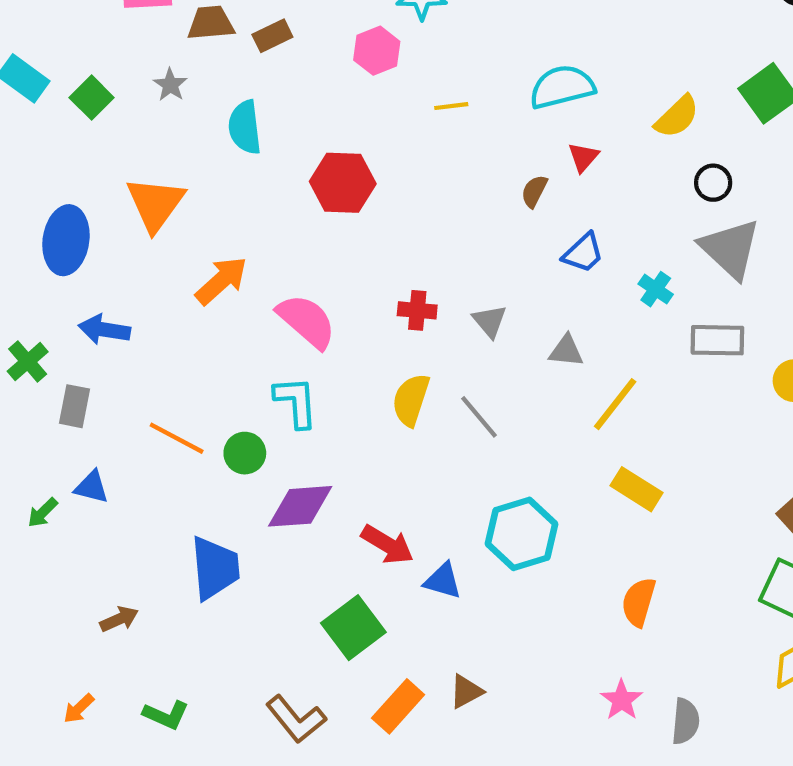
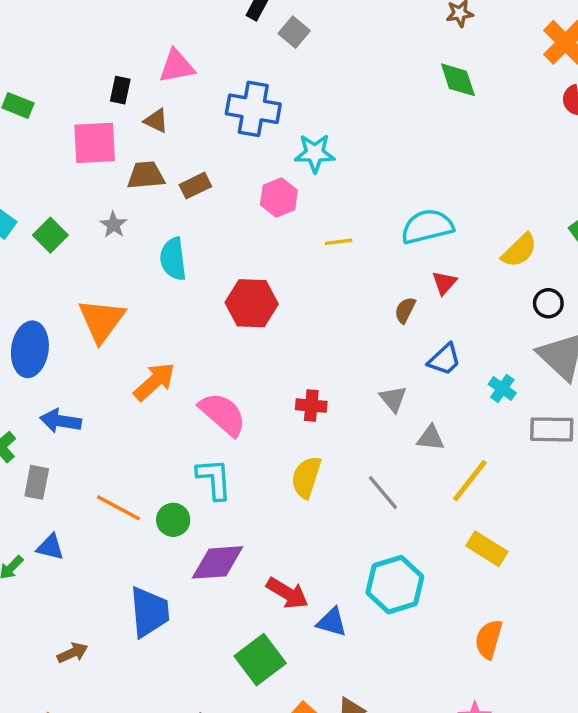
gray triangle: (490, 321) -> (393, 399), moved
gray line: (479, 417) -> (383, 493), moved

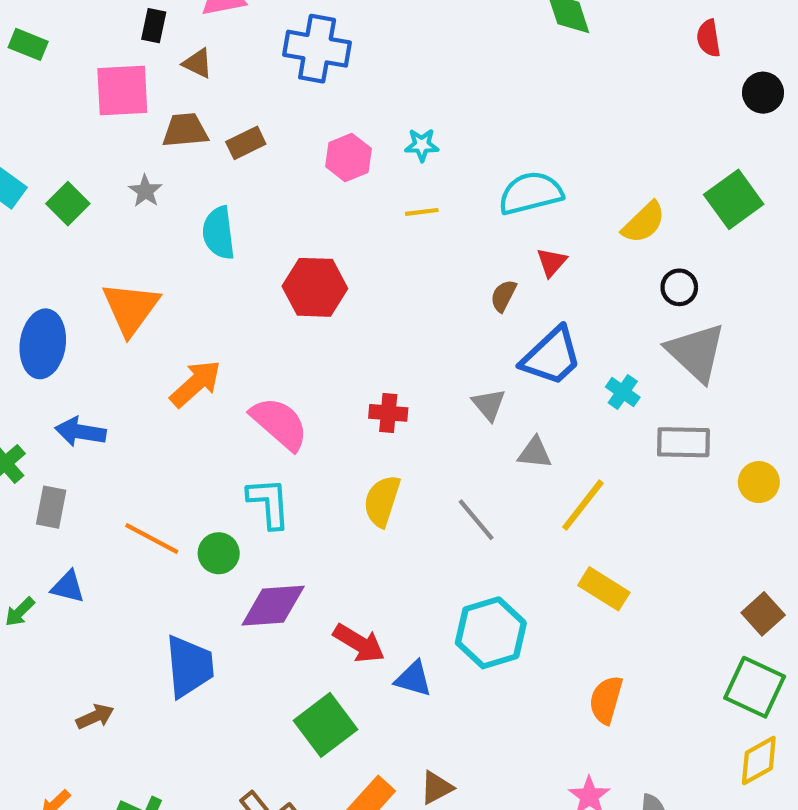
cyan star: (315, 153) -> (422, 145), moved, size x0.7
blue trapezoid: (444, 360) -> (552, 356), size x1.5

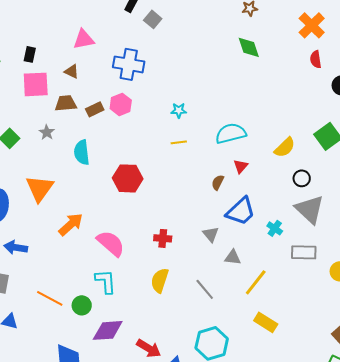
black rectangle: (154, 26) -> (30, 54), moved
pink hexagon: (348, 158) -> (121, 104), moved

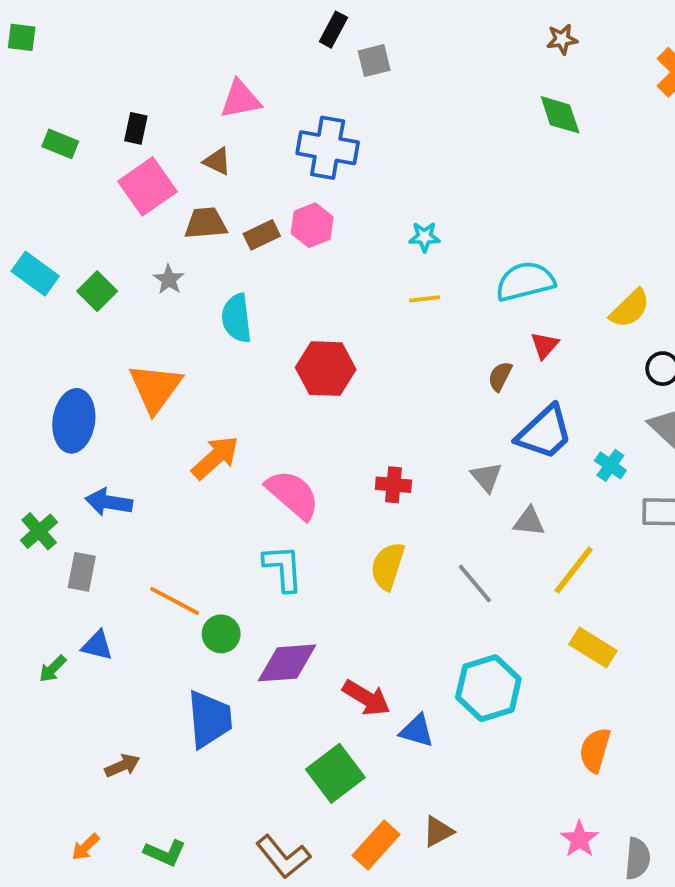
gray square: (153, 19) -> (374, 61), turned 36
pink square: (36, 84) -> (147, 186), turned -32
green circle: (82, 305) -> (221, 634), moved

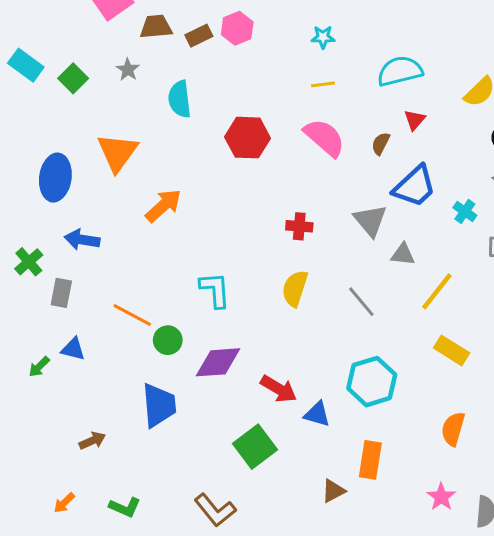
gray triangle: (486, 477) -> (370, 220), size x1.4
pink semicircle: (293, 494) -> (324, 138), moved
orange rectangle: (376, 845) -> (370, 460), moved, turned -33

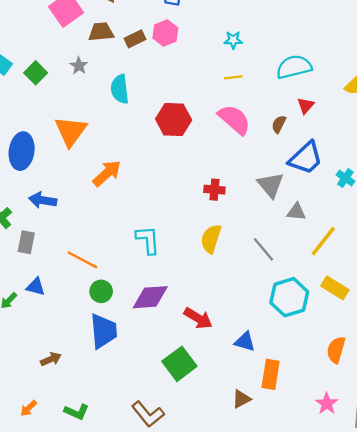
green circle: (168, 340) -> (101, 291), moved
cyan hexagon: (372, 382) -> (289, 297), moved
blue triangle: (317, 414) -> (245, 342), moved

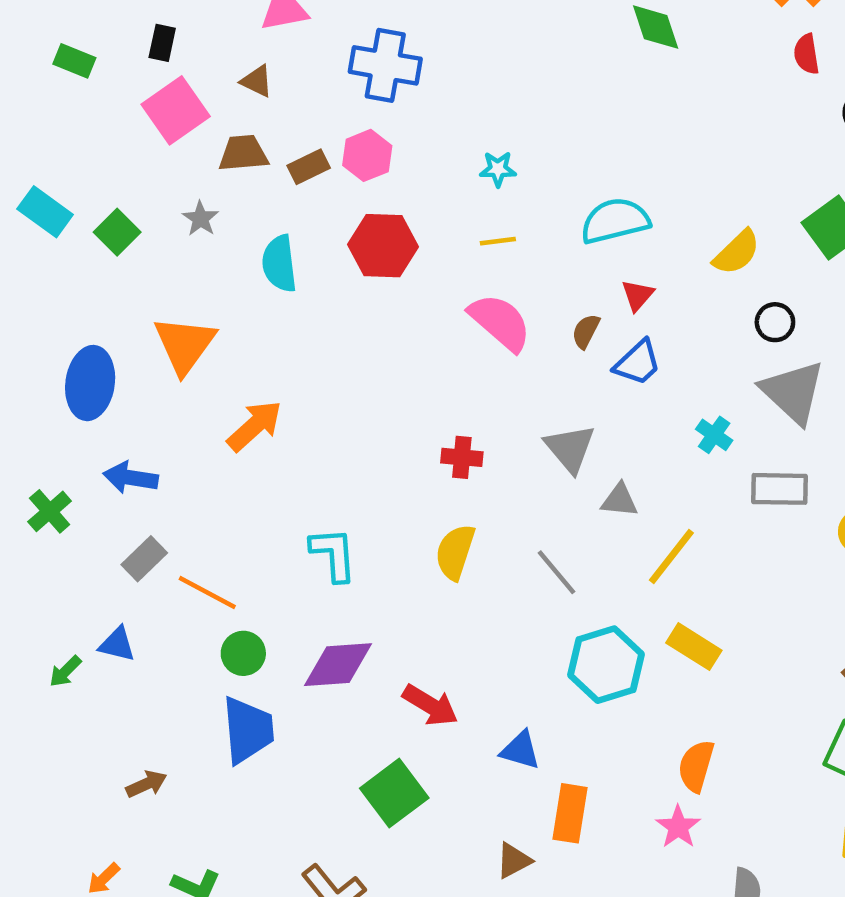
red hexagon: (174, 120) -> (383, 246), moved
blue trapezoid: (306, 158) -> (638, 363), moved, size x0.7
gray rectangle: (26, 242) -> (144, 559), moved, turned 35
pink star: (327, 404) -> (678, 827), moved

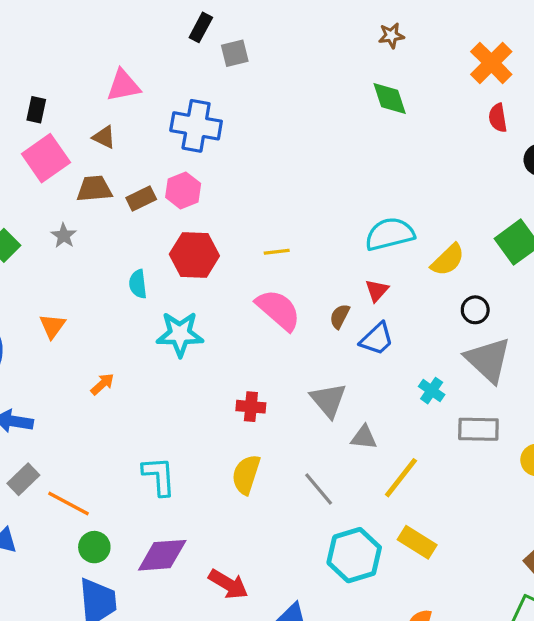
cyan star: (498, 169) -> (180, 334), moved, size x1.8
cyan semicircle: (615, 221) -> (390, 234), moved
cyan semicircle: (279, 264) -> (138, 284), moved, size x0.7
orange triangle: (185, 345) -> (52, 326), size x0.6
orange arrow: (255, 426) -> (102, 384), size x0.6

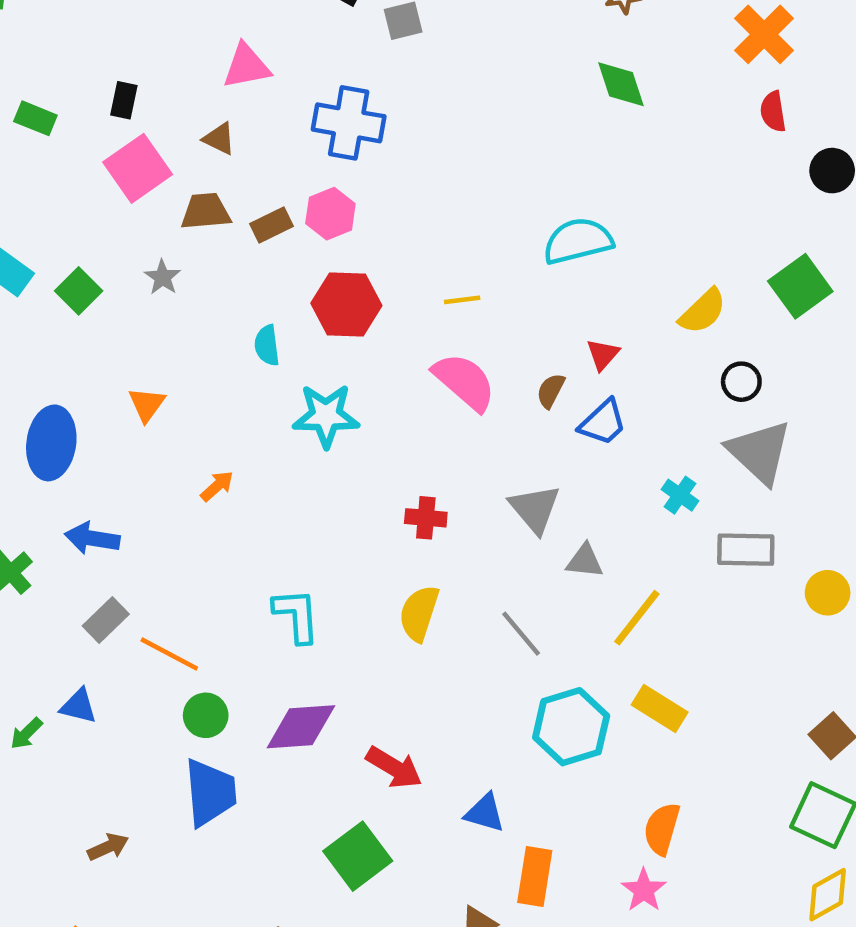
cyan semicircle: (390, 234) -> (578, 241), moved

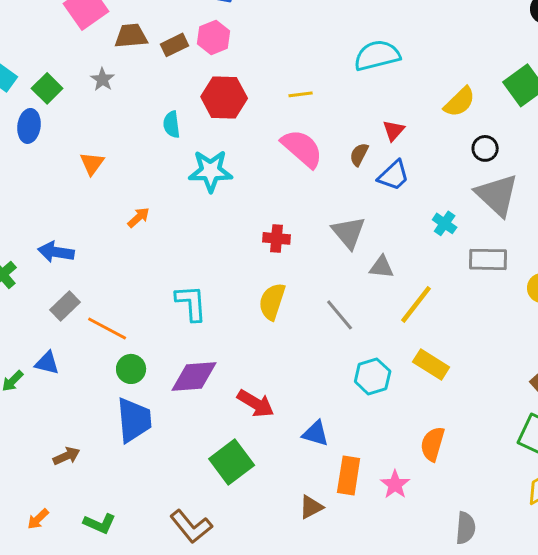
blue ellipse: (51, 443) -> (29, 126), moved, size x0.7
cyan hexagon: (571, 727) -> (373, 376), size x0.7
pink star: (644, 890) -> (395, 484), moved

